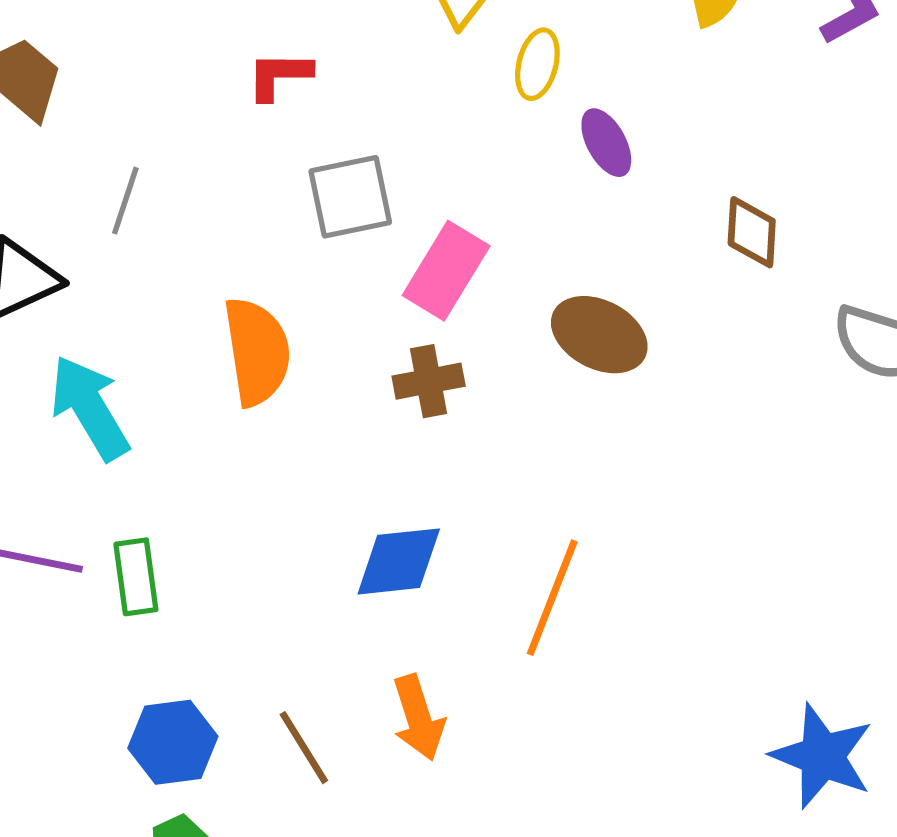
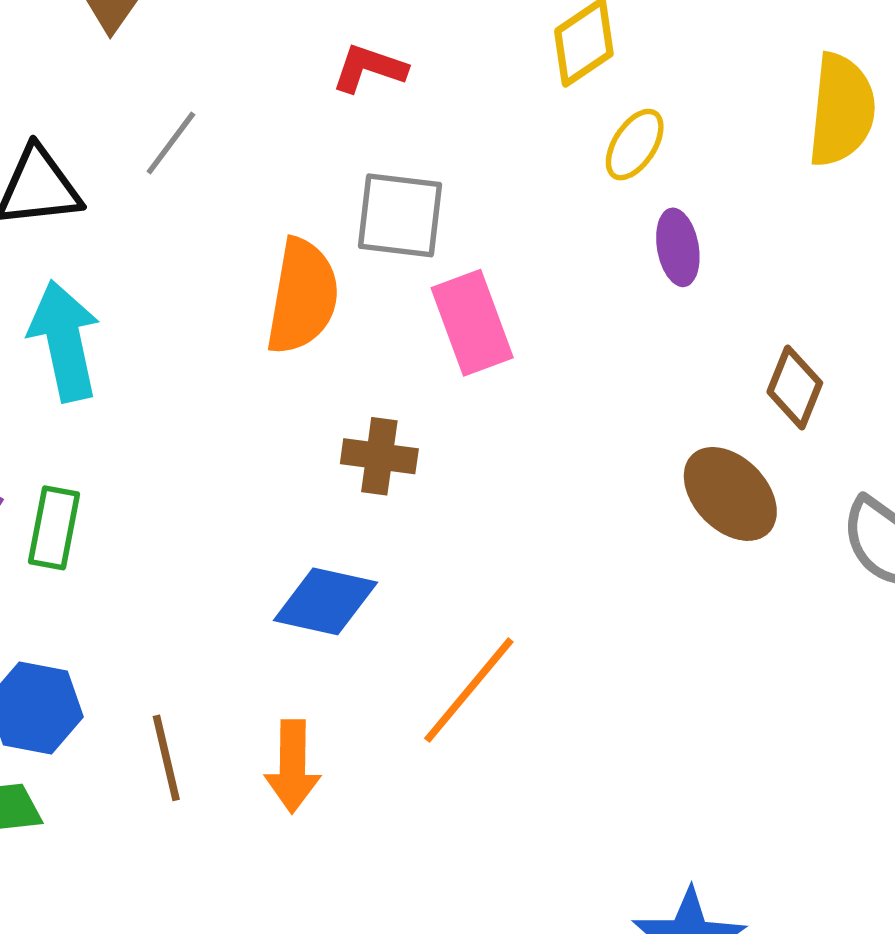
pink rectangle: (446, 271) -> (472, 323), turned -70
brown ellipse: (599, 335) -> (730, 494), moved
orange semicircle: (257, 351) -> (302, 296), moved
brown cross: (429, 381) -> (379, 456), moved

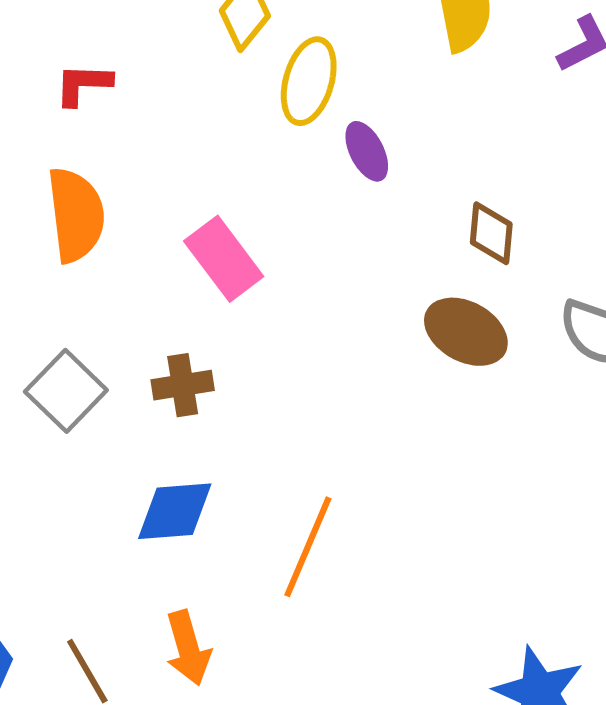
yellow ellipse: (635, 145) -> (309, 81), size x1.4
gray square: (400, 215) -> (66, 391), moved, turned -36
orange semicircle: (302, 296) -> (76, 215), moved

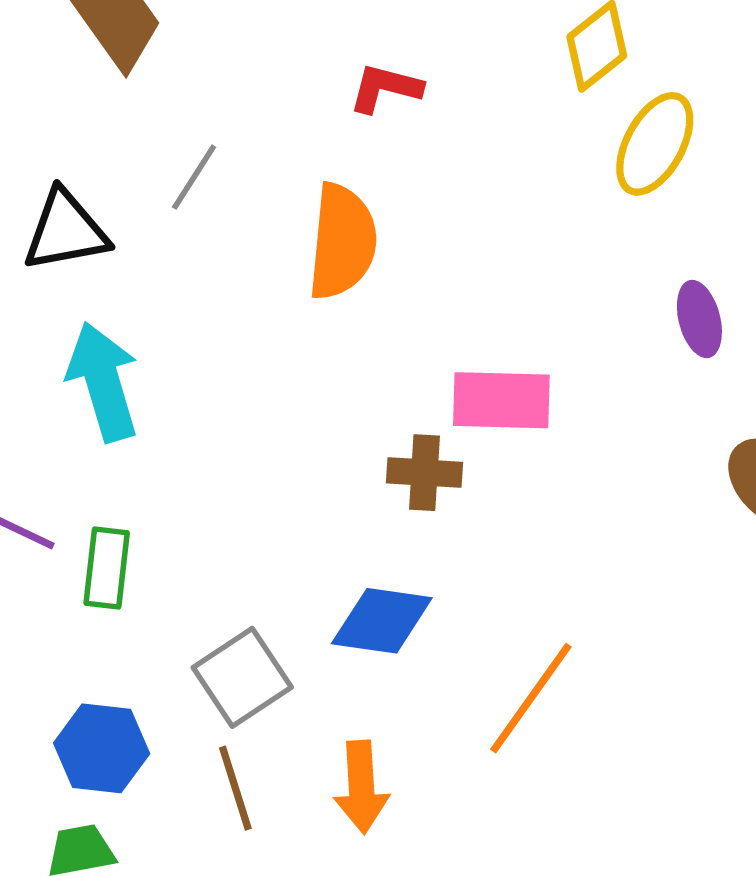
purple ellipse: (367, 151) -> (699, 319), moved
pink rectangle: (224, 259) -> (501, 400), moved, turned -64
gray square: (66, 391) -> (242, 677), moved

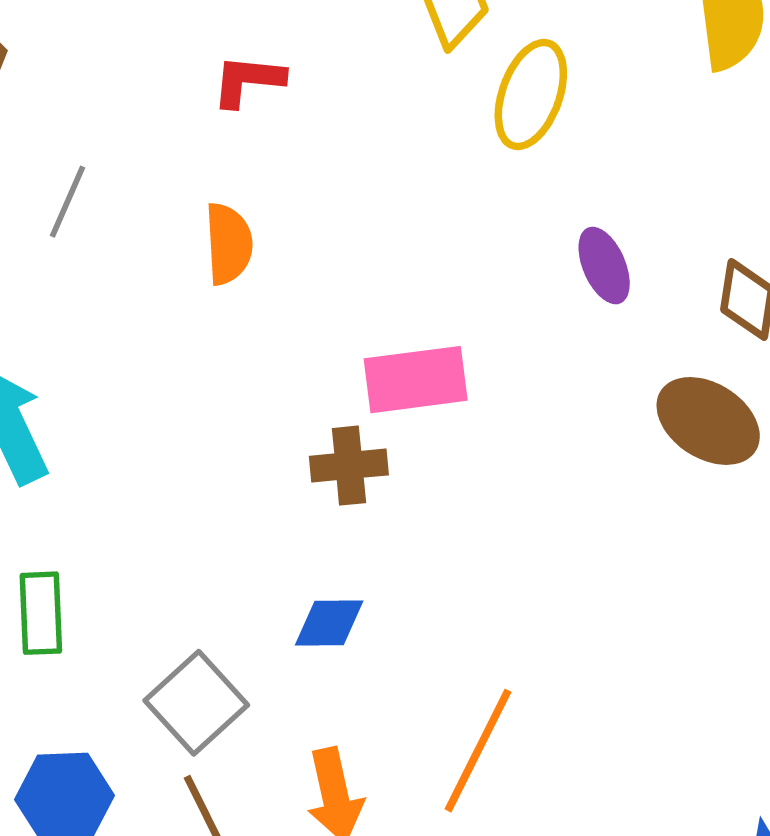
orange semicircle: (342, 242) -> (229, 244), size x0.7
blue diamond: (382, 621) -> (329, 623), size x0.7
orange line: (531, 698) -> (478, 751), moved

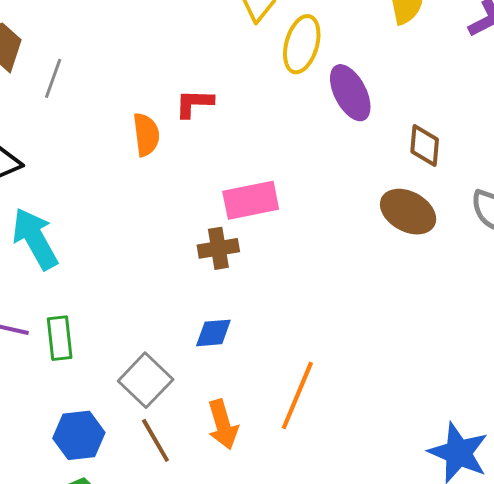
red L-shape: (248, 81) -> (194, 103), moved
gray line: (67, 202) -> (53, 78), moved
purple ellipse: (604, 266) -> (350, 93), moved, size x1.4

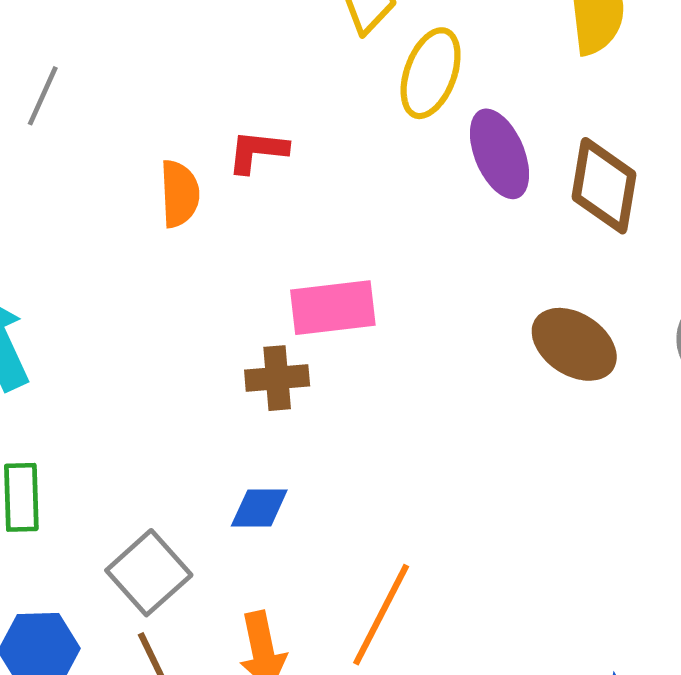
brown diamond: (425, 145) -> (604, 186), moved, size x1.4

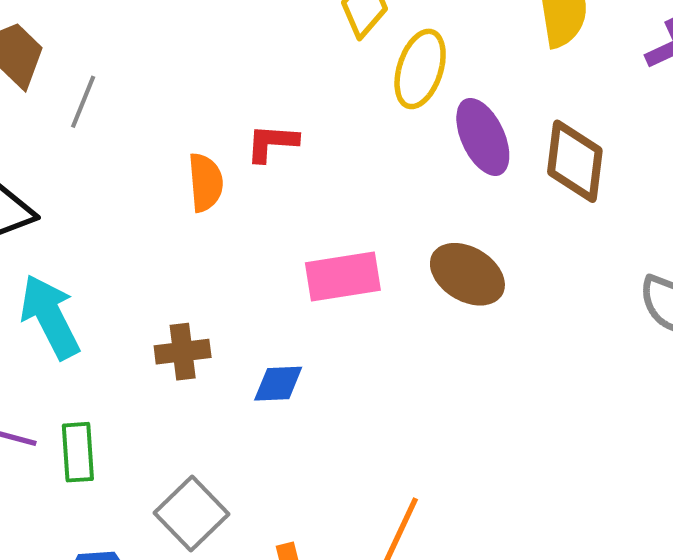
brown ellipse: (574, 344) -> (467, 274), moved
brown cross: (277, 378) -> (183, 352), moved
blue diamond: (259, 508) -> (278, 384), moved

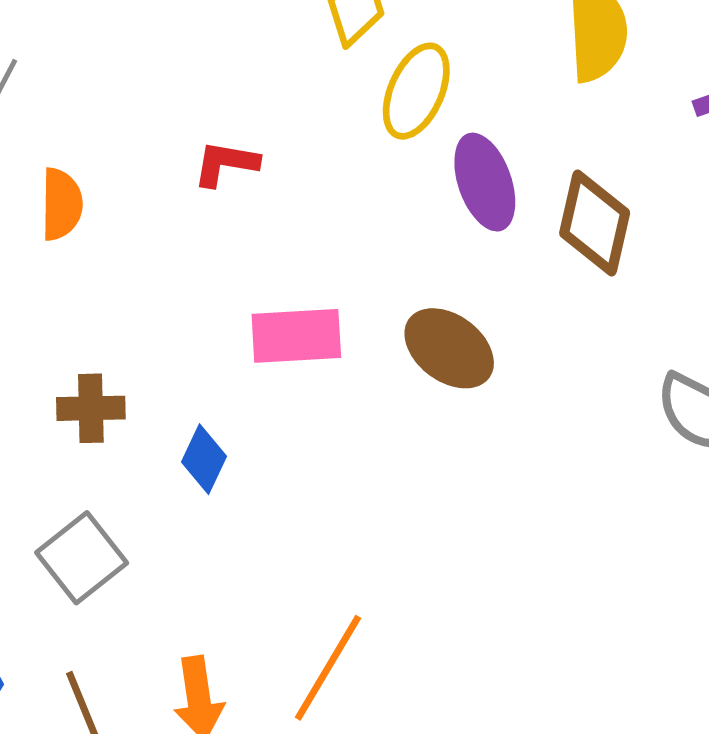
orange semicircle: (205, 182) -> (61, 204), moved
blue diamond: (278, 384) -> (204, 459), turned -68
gray square: (191, 513) -> (82, 558), moved

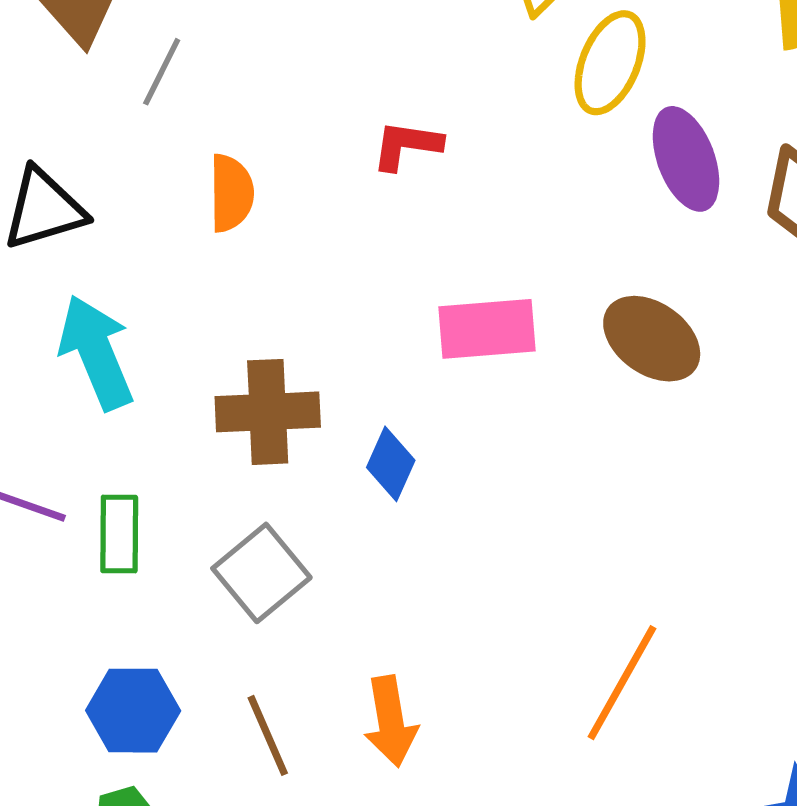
brown cross: (91, 408) -> (268, 412), size x1.4
orange line: (328, 668) -> (622, 683), moved

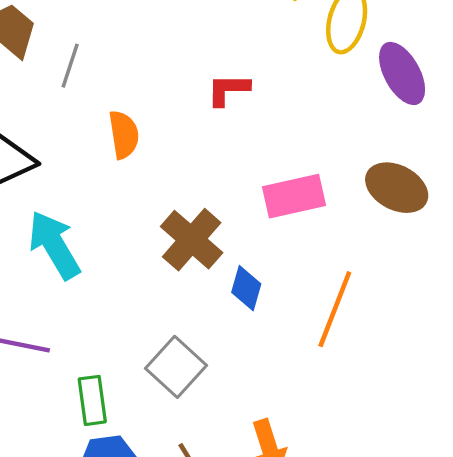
brown cross: (268, 412) -> (192, 240), moved, turned -38
green rectangle: (119, 534) -> (92, 400), moved
orange line: (622, 683) -> (335, 309), moved

